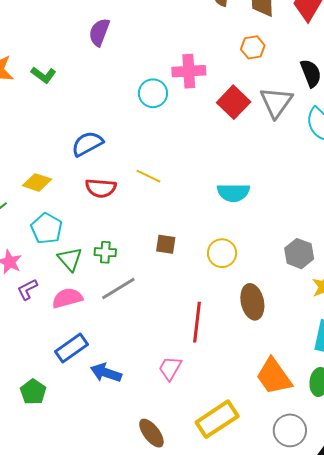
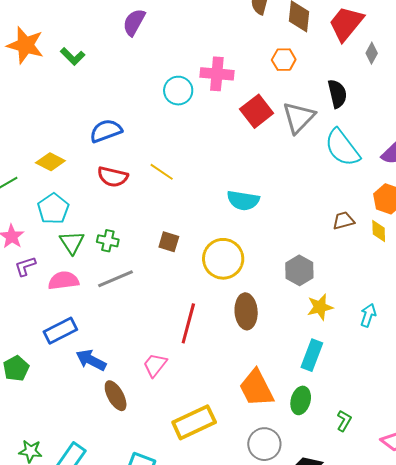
yellow circle: (222, 253) -> (223, 259), size x1.4
brown ellipse: (151, 433) -> (116, 396), moved

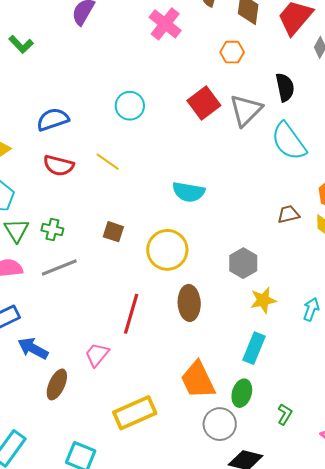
pink cross: (217, 74) -> (165, 24), moved, turned 32
cyan circle: (178, 91) -> (130, 106), moved
brown ellipse: (116, 396) -> (57, 384), turned 52
gray circle: (264, 444) -> (220, 424), moved

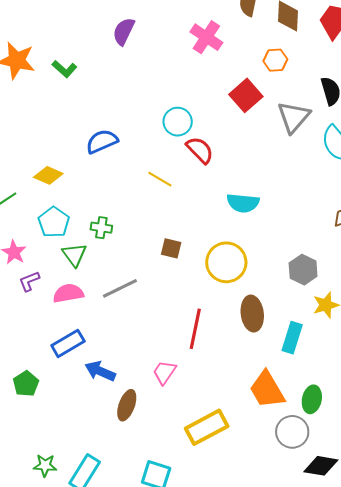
red square: (204, 103) -> (246, 95), moved
red semicircle: (59, 165) -> (200, 150), moved, turned -144
green cross: (52, 229) -> (101, 228), moved
cyan rectangle: (254, 348) -> (292, 338), moved

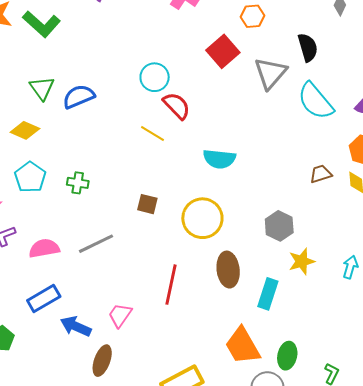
green L-shape: (64, 69) -> (42, 24), size x1.5
yellow line: (160, 179) -> (152, 134), moved
green triangle: (74, 255) -> (42, 88), moved
pink trapezoid: (164, 372) -> (120, 315), moved

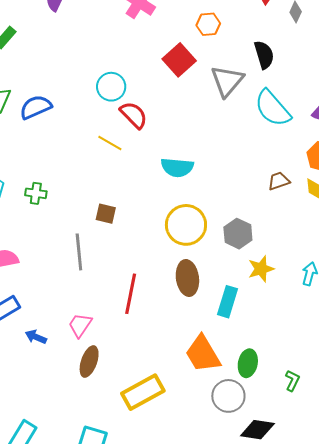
yellow circle: (202, 218) -> (186, 225), moved
gray line: (96, 244) -> (79, 252), moved, turned -69
blue arrow: (76, 326) -> (36, 337), size x0.7
brown ellipse: (102, 361) -> (89, 362), moved

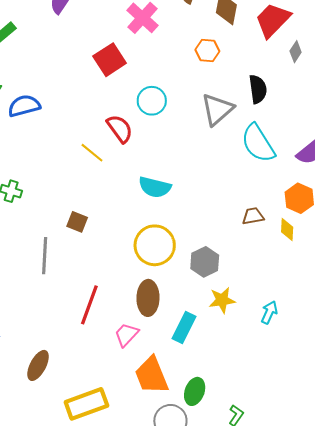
red square: (179, 60) -> (110, 60), moved
cyan circle: (111, 87) -> (152, 101), moved
pink trapezoid: (80, 325) -> (126, 335), moved

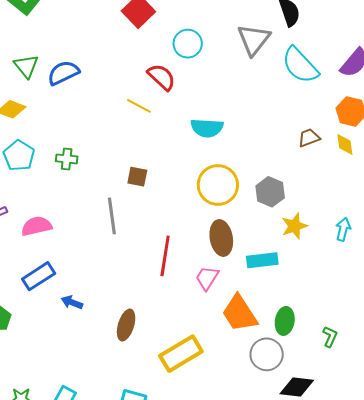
cyan rectangle: (184, 328) -> (262, 260), turned 68

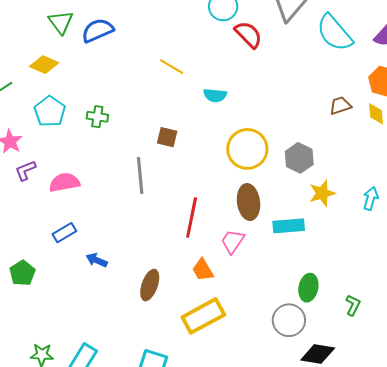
red semicircle: (162, 77) -> (248, 35), moved
cyan semicircle: (207, 128) -> (215, 95), moved, size x0.7
blue rectangle: (39, 276) -> (64, 233), size x0.7
orange trapezoid: (239, 313) -> (203, 270), moved, size x0.6

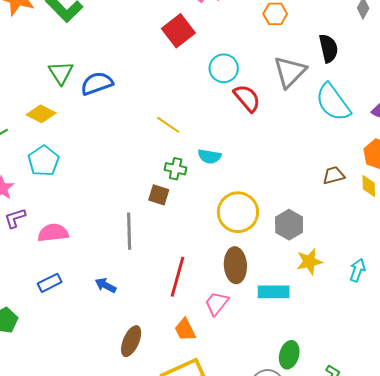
green cross: (97, 117) -> (176, 169), moved
blue arrow: (97, 260) -> (106, 285), moved

